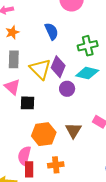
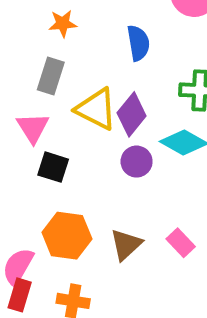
yellow triangle: (40, 69) -> (96, 109), turned -35

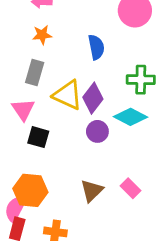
orange hexagon: (67, 236) -> (30, 190), moved

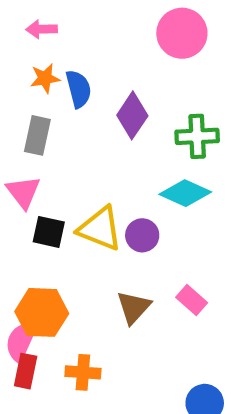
blue semicircle: (96, 47) -> (79, 89), moved
yellow triangle: (68, 95) -> (100, 229), moved
purple diamond: (93, 98) -> (132, 115), moved
purple circle: (97, 131) -> (142, 235), moved

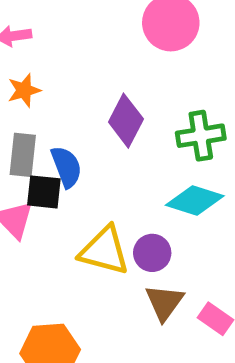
blue semicircle: (79, 89) -> (66, 167), moved
black square: (49, 232) -> (44, 192), moved
brown triangle: (134, 307) -> (164, 302), moved

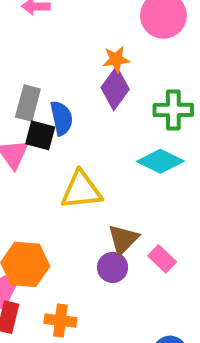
orange star: (24, 90) -> (116, 59), moved
yellow triangle: (104, 251) -> (81, 190), turned -30
purple circle: (152, 253) -> (113, 267), moved

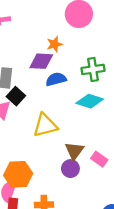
purple diamond: (115, 88) -> (41, 61), moved, turned 65
blue semicircle: (61, 118) -> (56, 79), moved, turned -84
black square: (40, 135) -> (16, 96), turned 36

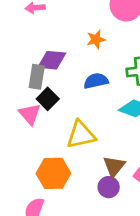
purple diamond: (41, 61) -> (52, 60), moved
orange hexagon: (18, 174) -> (53, 173), moved

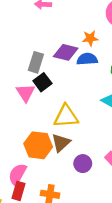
purple diamond: (52, 60) -> (66, 52), moved
blue semicircle: (96, 81) -> (87, 59), moved
brown triangle: (114, 166) -> (61, 143), moved

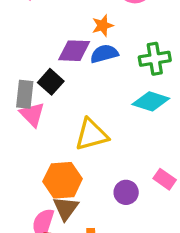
gray rectangle: (36, 62) -> (25, 94), moved
black square: (42, 82) -> (51, 82), moved
brown triangle: (61, 143) -> (66, 208), moved

